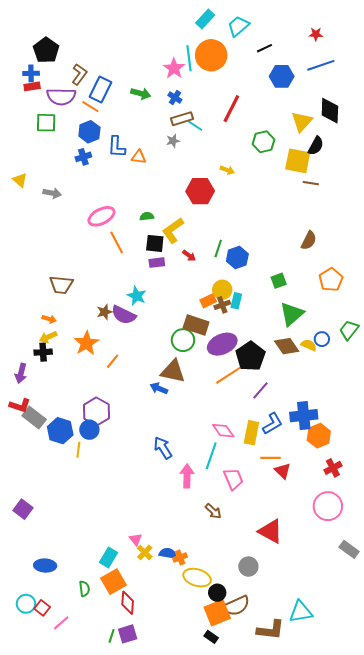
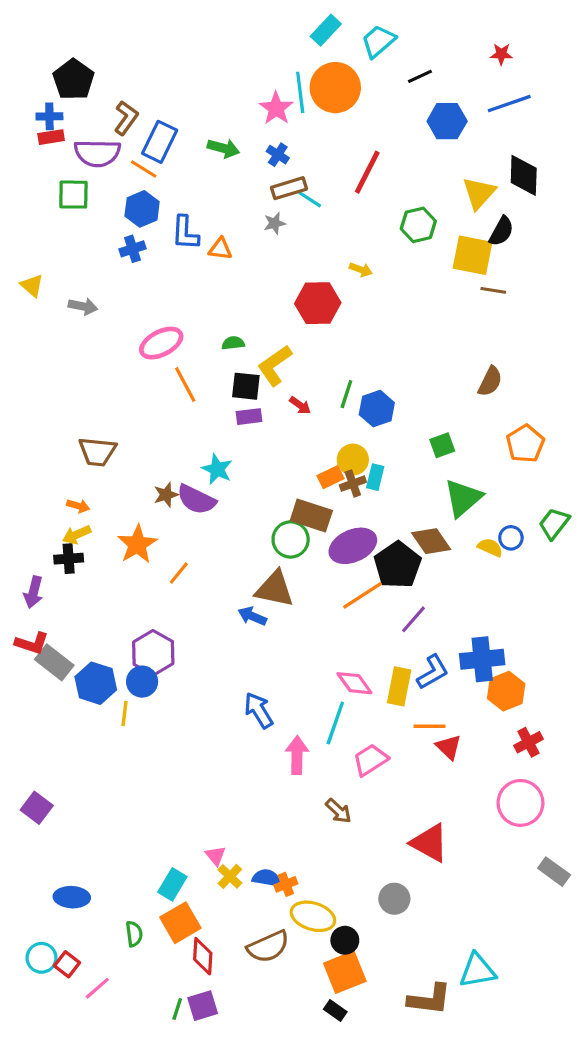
brown diamond: (287, 346) -> (431, 541), moved
pink trapezoid: (233, 479) -> (370, 760), turned -100
brown semicircle: (236, 606) -> (268, 947), moved

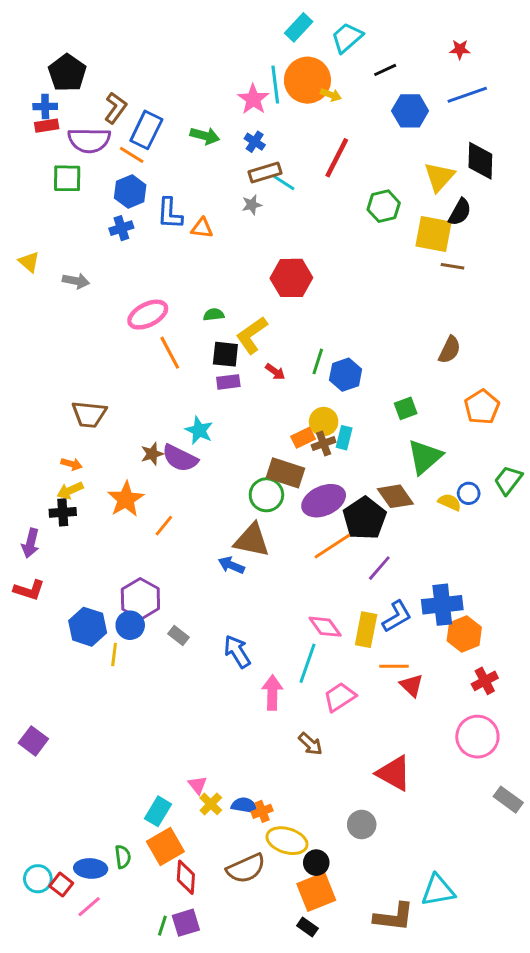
yellow arrow: (361, 270) -> (331, 95), moved
gray rectangle: (54, 662) -> (179, 635), moved, size x0.6
blue ellipse: (72, 897) -> (91, 868), moved

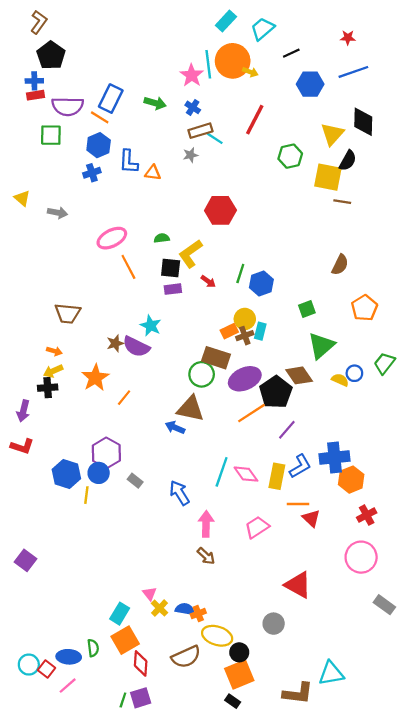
brown L-shape: (116, 108) -> (39, 22), moved
cyan line: (307, 663) -> (222, 472), moved
brown arrow: (310, 744) -> (206, 556), moved

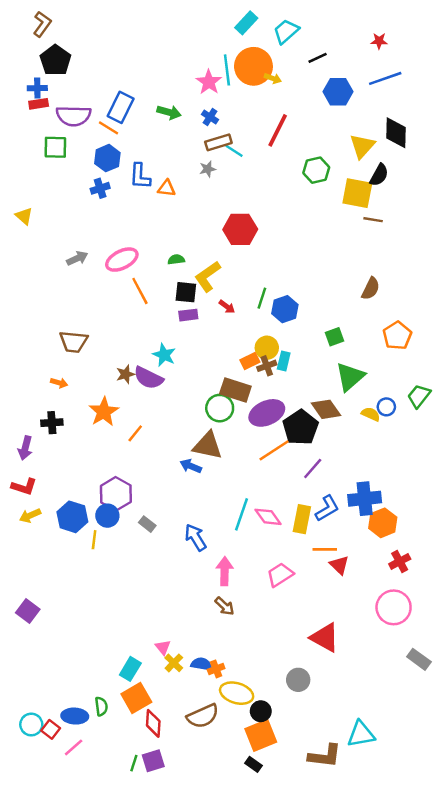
gray arrow: (58, 213) -> (77, 258), moved, turned -36
yellow arrow: (53, 371) -> (30, 516), moved

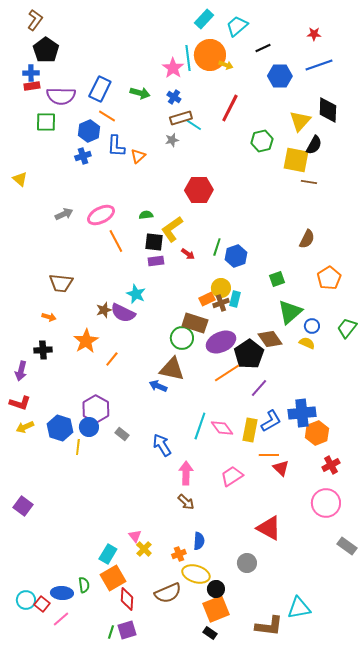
orange line: (109, 128) -> (107, 116), moved
orange triangle: (167, 188) -> (138, 156), turned -49
blue circle: (386, 407) -> (312, 326), moved
blue semicircle: (202, 664) -> (199, 541), moved, turned 84

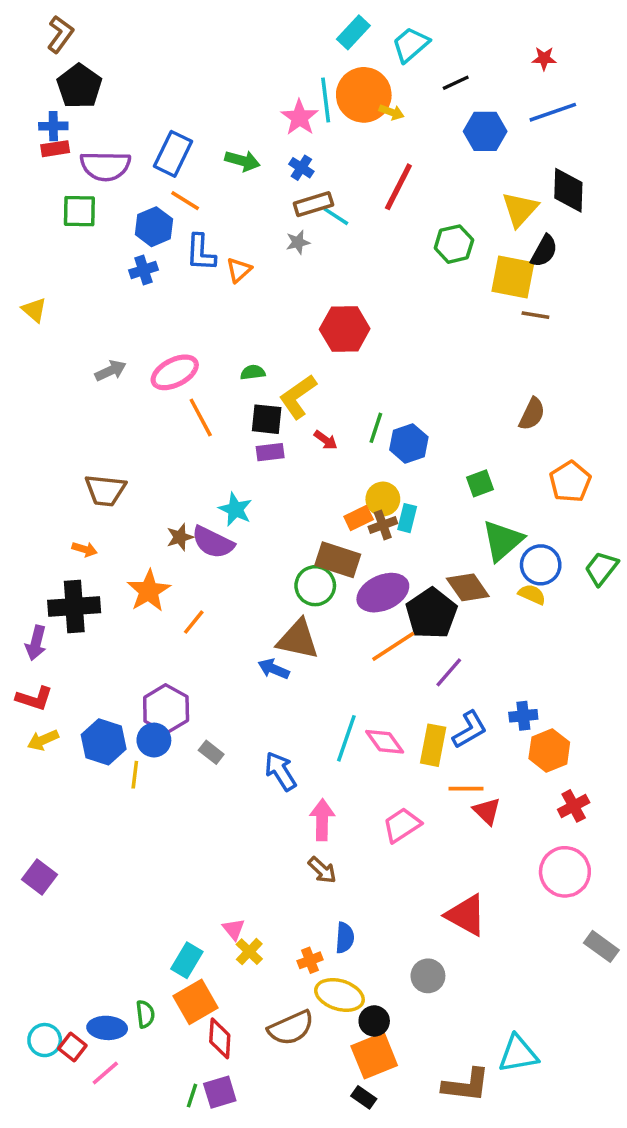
blue circle: (312, 326) -> (541, 565), size x1.5
black cross: (43, 350) -> (74, 606), size x1.6
blue cross: (302, 413) -> (523, 716), size x0.6

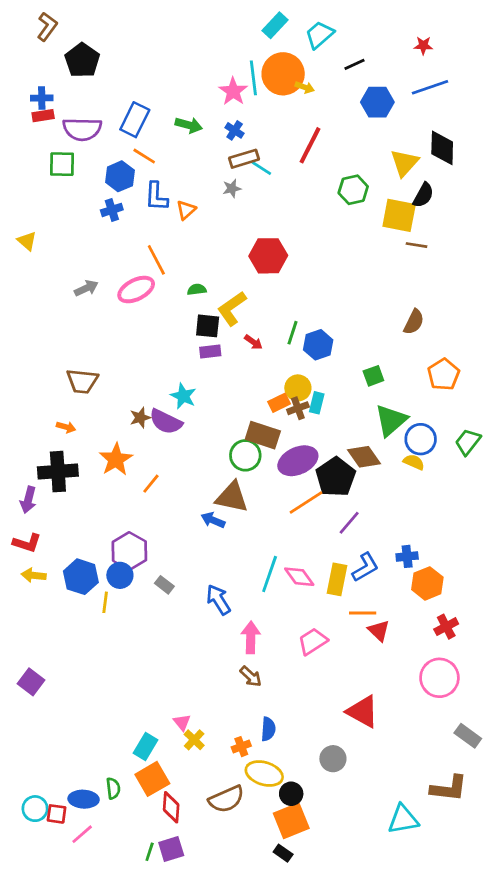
black pentagon: (79, 86) -> (82, 60), moved
orange line: (201, 417) -> (156, 260), moved
yellow arrow: (43, 740) -> (34, 575), turned 30
red square: (72, 1047) -> (57, 814), turned -30
brown L-shape: (466, 1085) -> (449, 788), moved

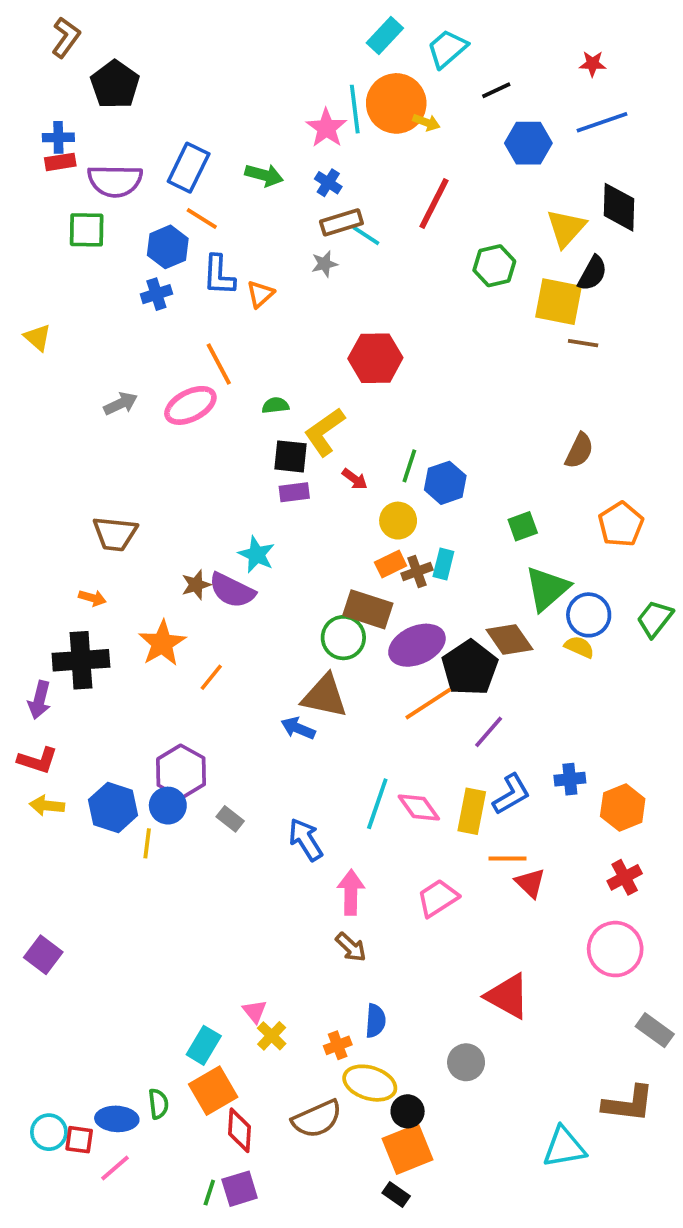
yellow circle: (298, 388) -> (398, 521), moved
orange hexagon: (427, 583) -> (623, 807), moved

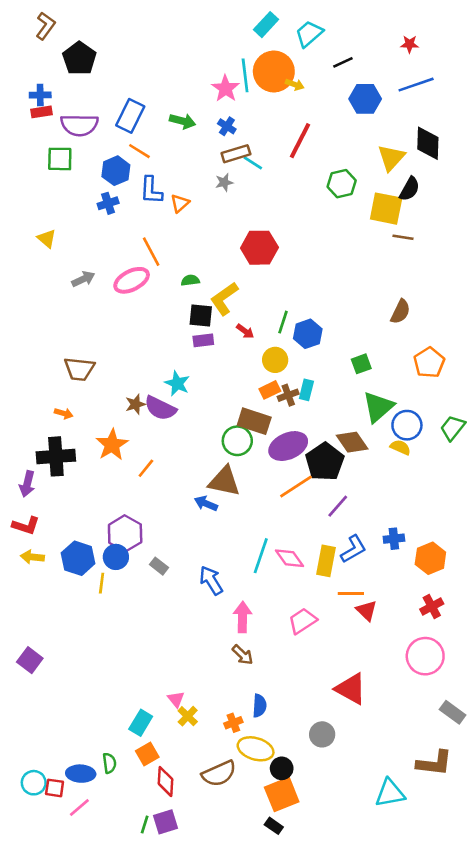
yellow triangle: (38, 337) -> (47, 239), moved
orange square: (213, 1091) -> (147, 754), size x0.7

